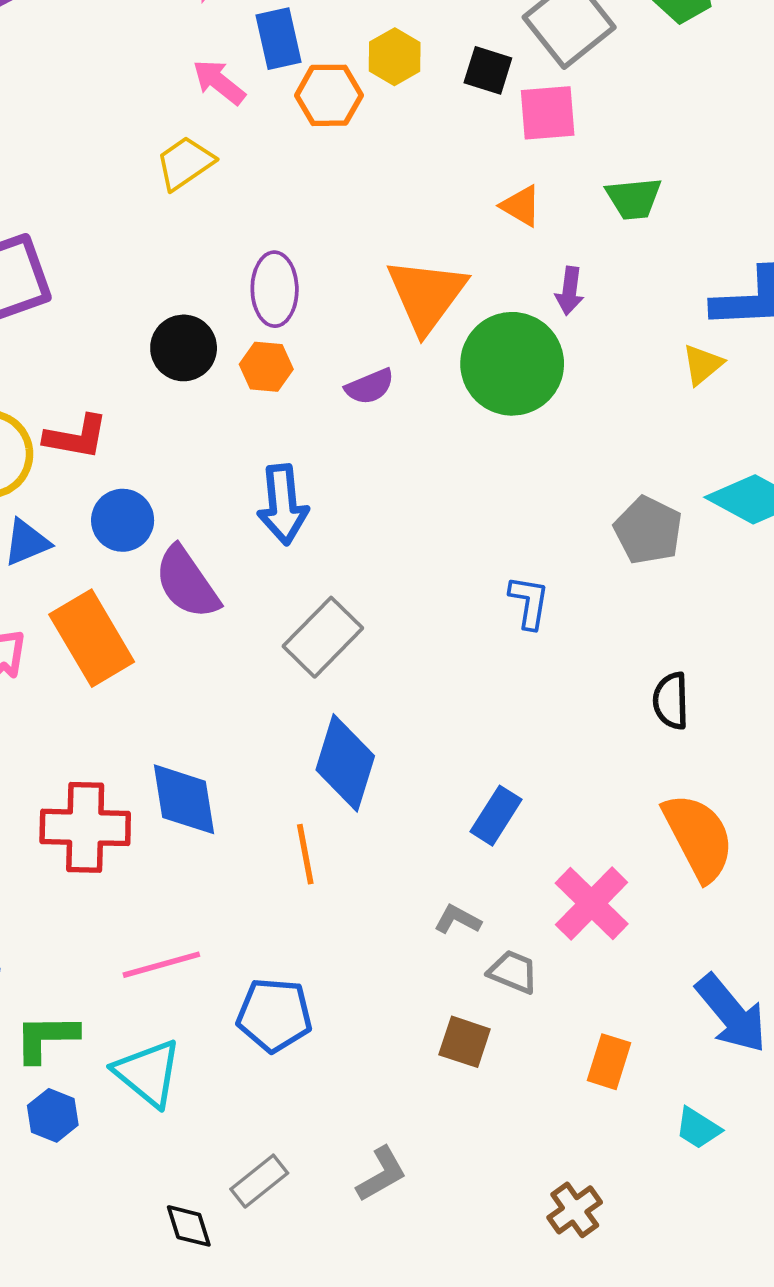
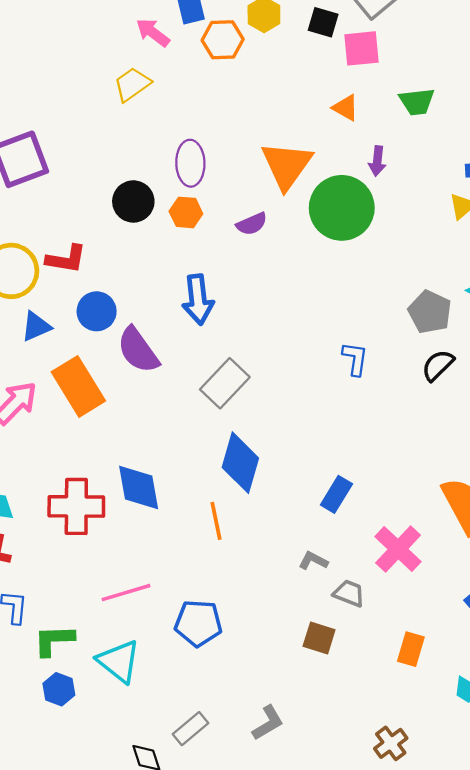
black semicircle: (671, 701) -> (438, 365), moved, turned 48

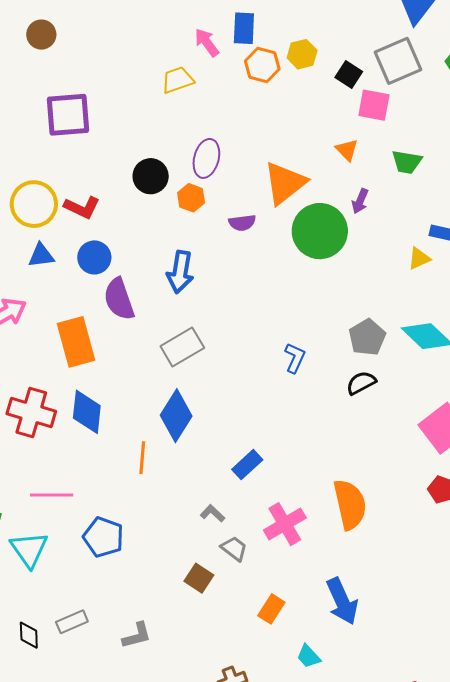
orange rectangle: (78, 386) -> (76, 342), moved

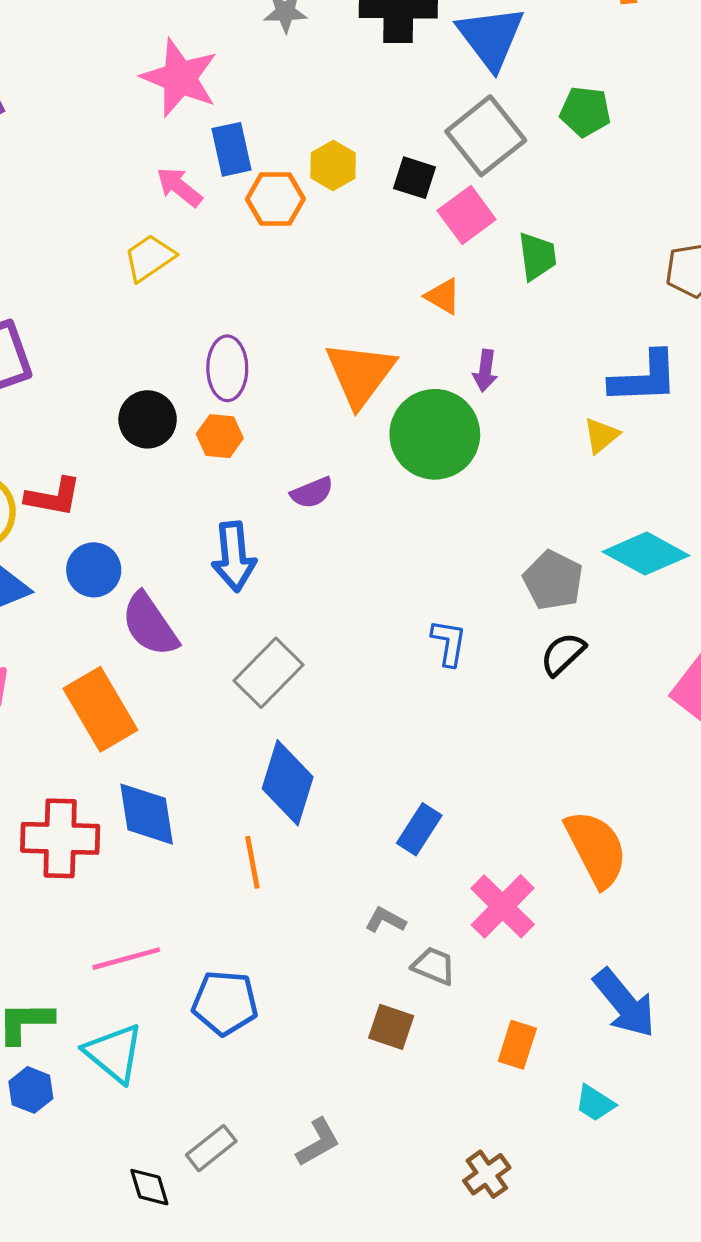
pink square: (374, 105) -> (467, 215), turned -32
green trapezoid: (407, 162) -> (537, 256), moved, turned -92
purple semicircle: (242, 223) -> (312, 493), moved

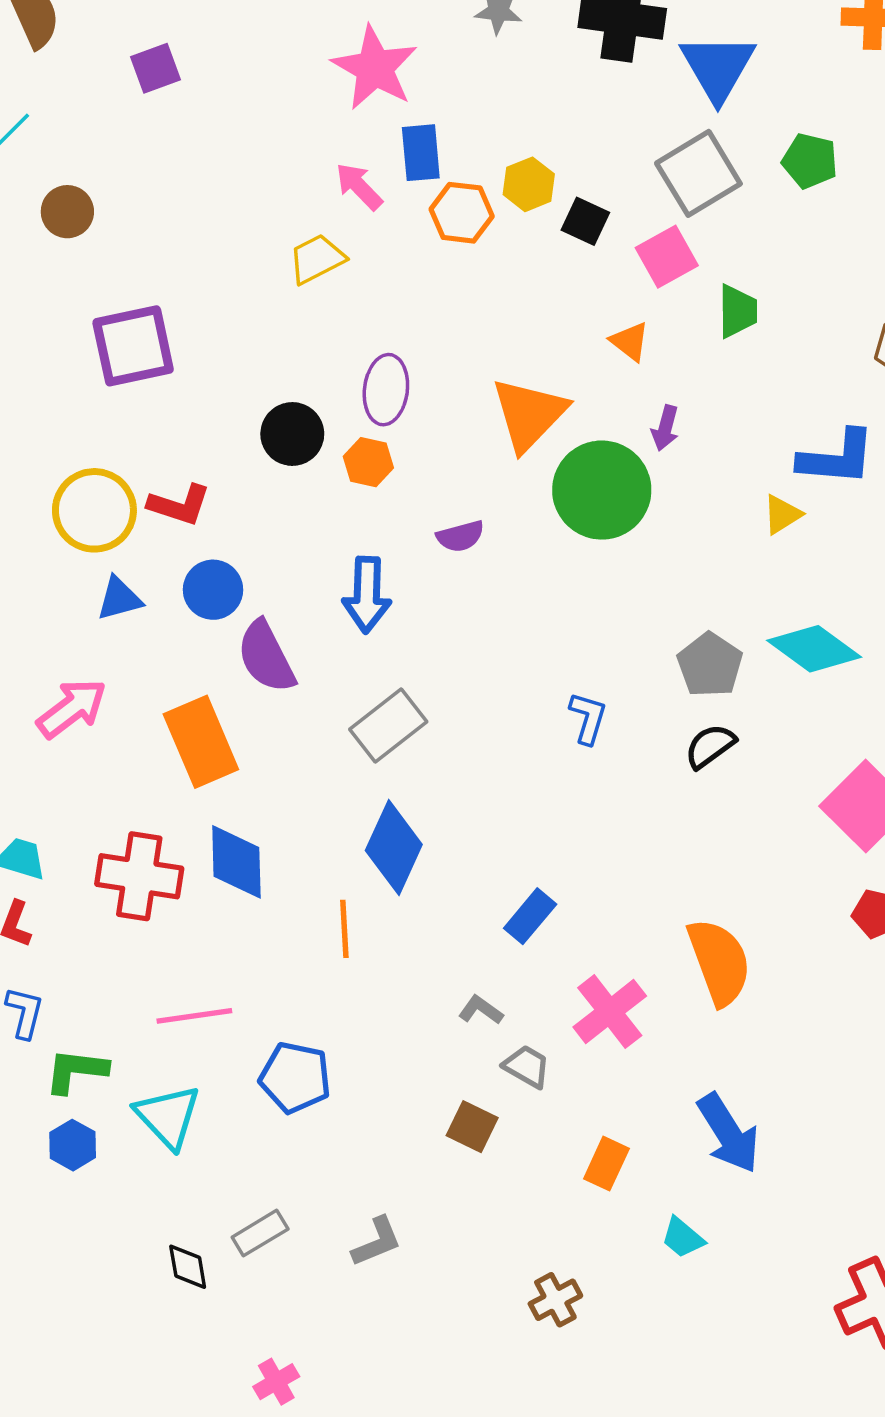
black square: (415, 178) -> (585, 221), moved

